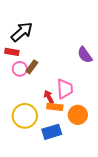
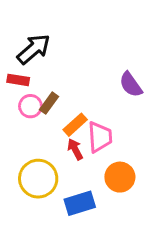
orange rectangle: (55, 107) -> (75, 125), moved, turned -49

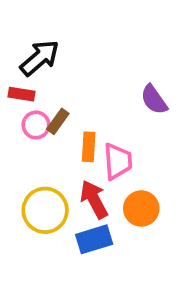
orange rectangle: (75, 125) -> (89, 147), turned -45
red arrow: (75, 149) -> (94, 199), moved, size x1.5

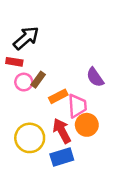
purple semicircle: (154, 100) -> (95, 77), moved
orange rectangle: (89, 147) -> (58, 96), turned 60
orange circle: (141, 208) -> (87, 125), moved

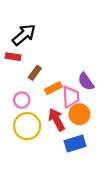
purple semicircle: (95, 77) -> (86, 82), moved
pink circle: (24, 82) -> (22, 100), moved
blue rectangle: (62, 157) -> (75, 144), moved

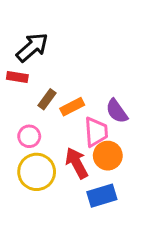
orange rectangle: (53, 88) -> (72, 107), moved

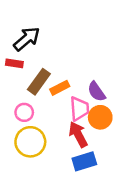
brown rectangle: (47, 99) -> (39, 82), size x1.5
orange circle: (108, 156) -> (100, 117), moved
red arrow: (77, 163) -> (78, 134), moved

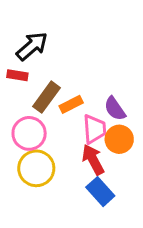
pink circle: (24, 112) -> (29, 133), size x1.5
blue rectangle: (84, 161) -> (100, 192), turned 65

